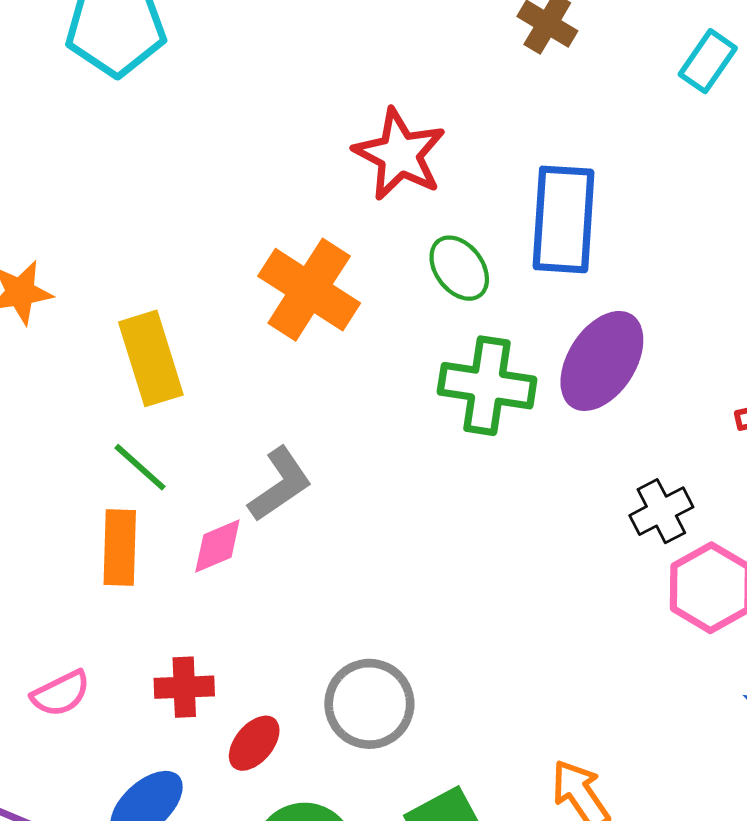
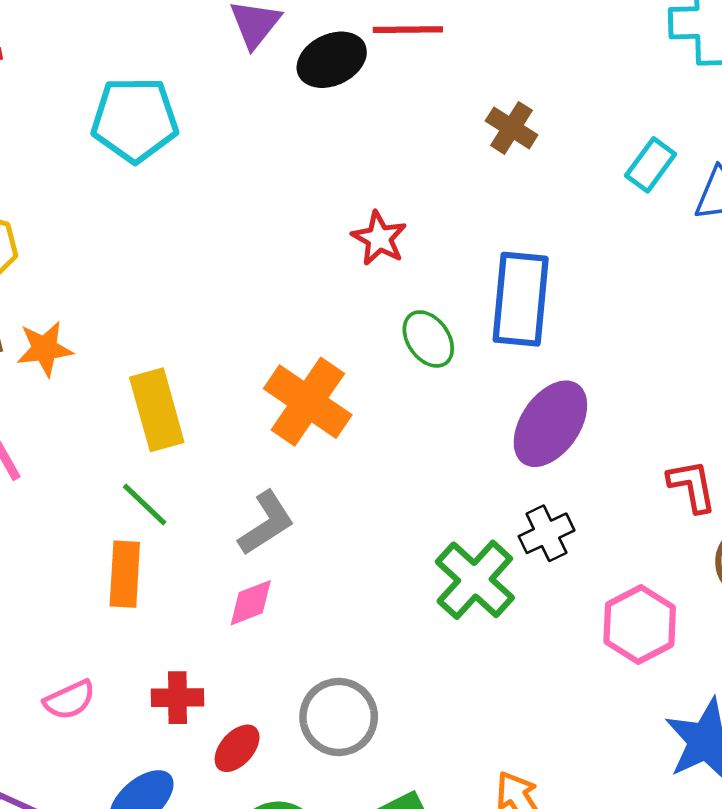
red star: (400, 154) -> (379, 238), size x0.7
orange cross: (309, 290) -> (308, 402), moved
green cross: (487, 386) -> (475, 580), moved, turned 32
black cross: (661, 511) -> (546, 533), moved
pink diamond: (217, 546) -> (251, 603), moved

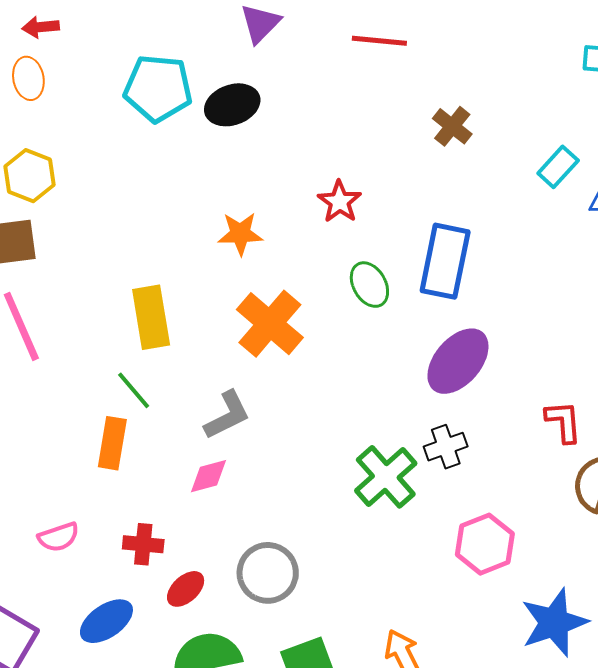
black ellipse: (332, 60) -> (232, 105), moved
orange star: (45, 349) -> (240, 234), moved
pink hexagon: (640, 624) -> (485, 544), moved

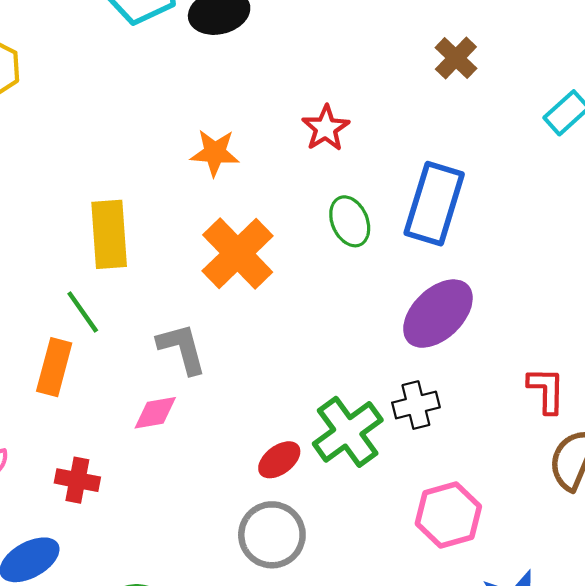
gray L-shape: (227, 415) -> (182, 349), turned -84
gray circle: (268, 573) -> (272, 535), moved
red ellipse: (186, 589) -> (279, 460), moved

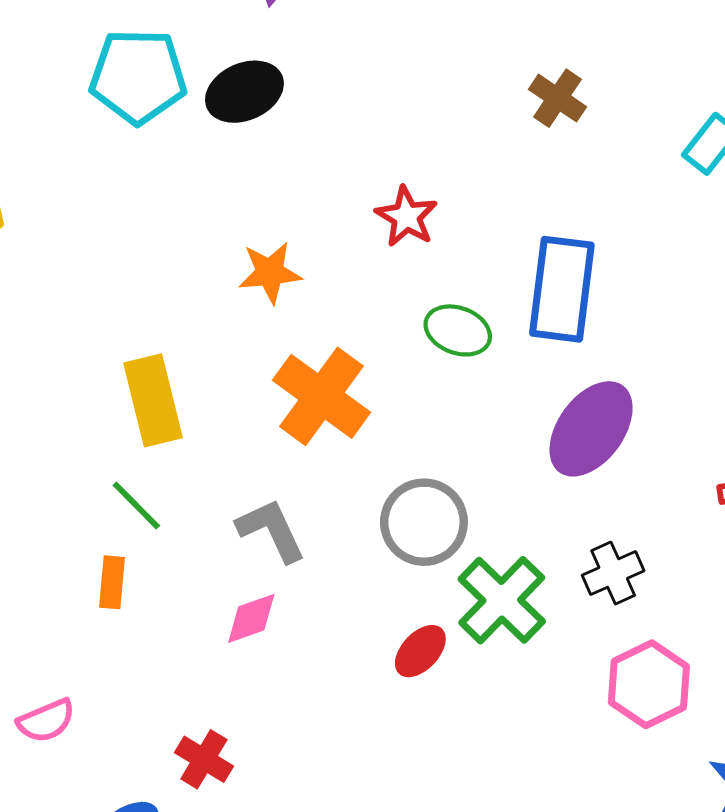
green ellipse: (350, 221) -> (458, 330), turned -36
orange rectangle: (54, 367) -> (112, 582), size x0.7
black cross: (416, 405) -> (613, 573), moved
red cross: (77, 480) -> (204, 759), moved, turned 30
gray circle: (272, 535) -> (424, 522), moved

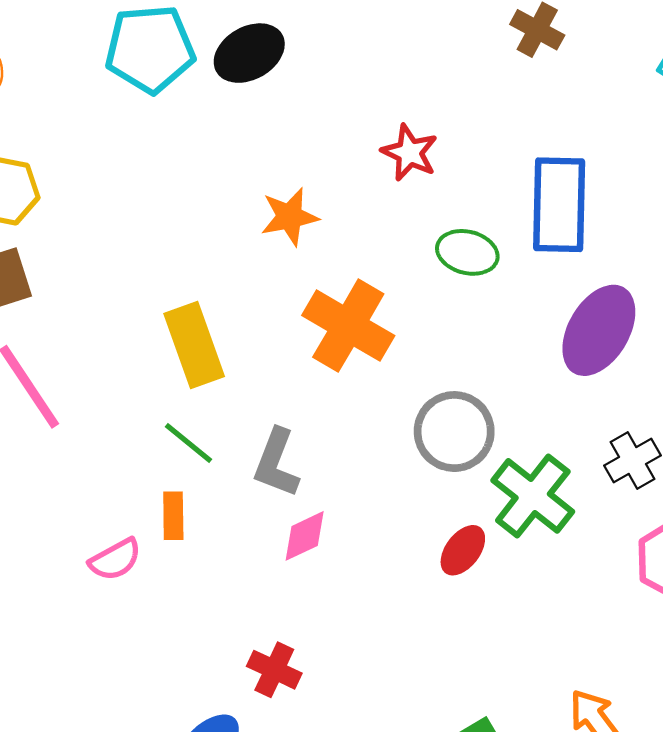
gray L-shape: (271, 530) -> (276, 463), moved, turned -128
pink semicircle: (46, 721) -> (115, 559), moved

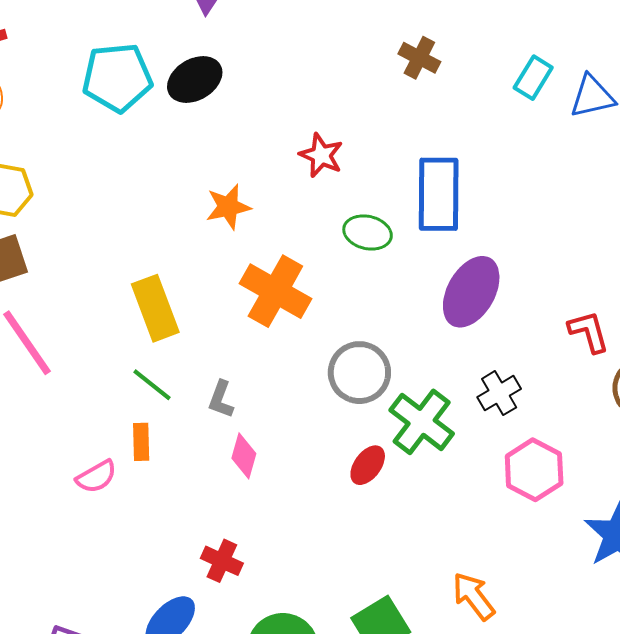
gray L-shape: (276, 463) -> (221, 399), size x0.7
pink diamond: (305, 536) -> (244, 456), turned -48

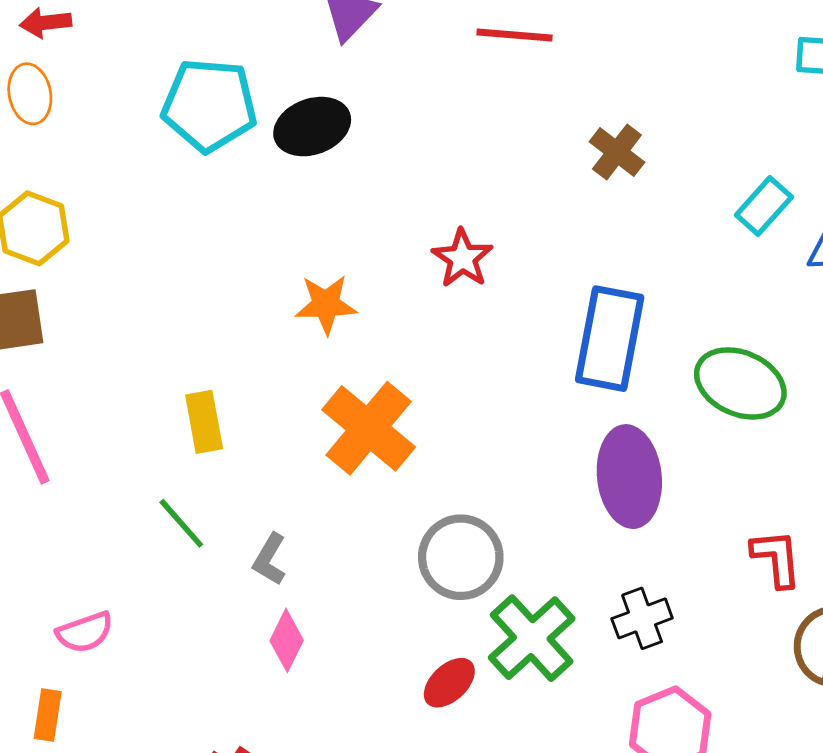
green ellipse: (368, 233) -> (740, 383), moved, size x1.4
purple ellipse: (471, 292) -> (629, 477), turned -46
yellow rectangle: (155, 308) -> (204, 422), size x0.7
orange rectangle: (141, 442) -> (48, 715), moved

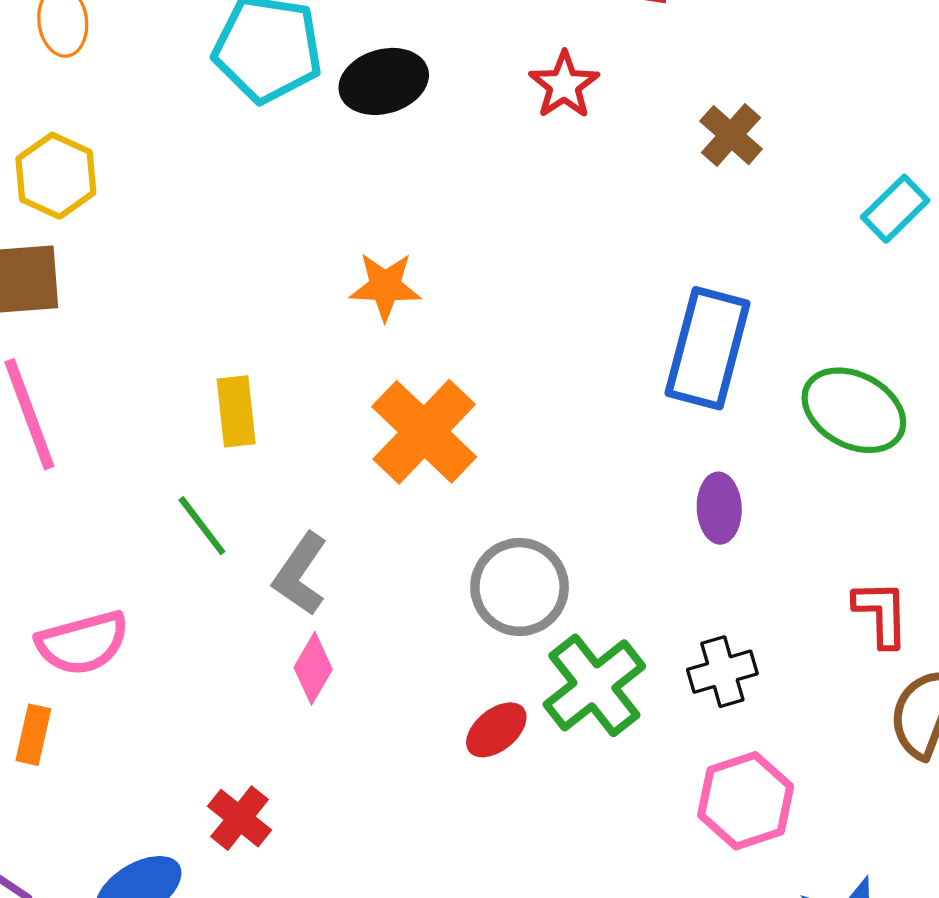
red star: (462, 258) -> (564, 85), moved
purple ellipse: (629, 477) -> (719, 508), size x0.6
gray L-shape: (270, 559) -> (300, 574), size x1.4
pink semicircle: (85, 632) -> (83, 643), size x1.4

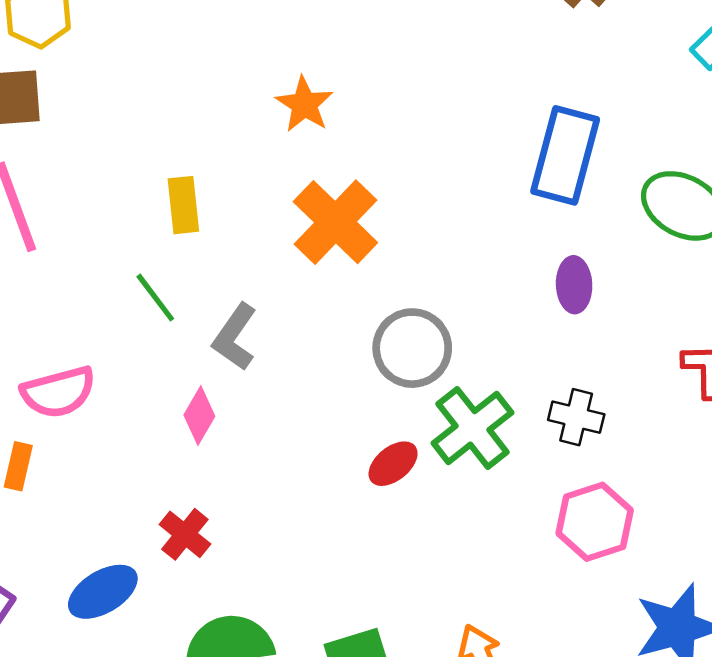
orange star: (385, 286) -> (304, 104), turned 30
pink diamond: (313, 668) -> (199, 416), moved
black cross: (722, 672) -> (576, 417), turned 30

